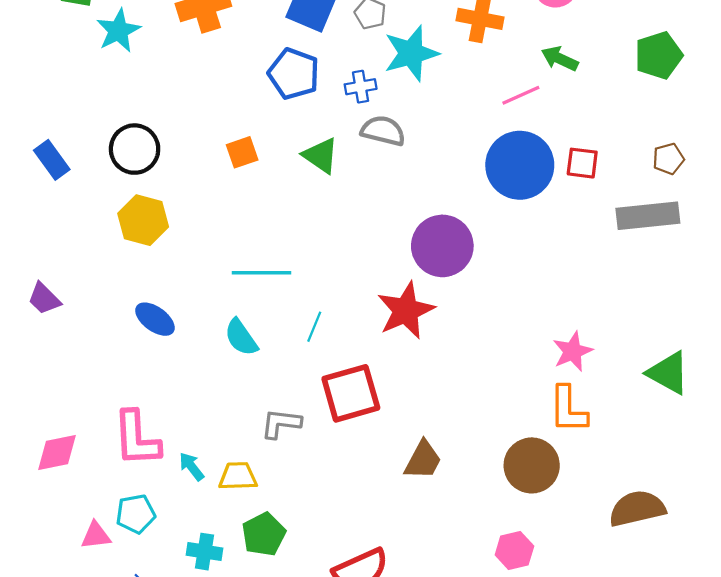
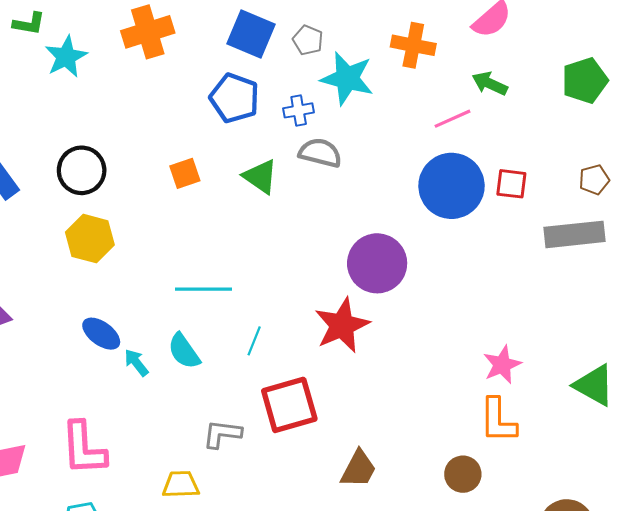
cyan star: (411, 53) -> (347, 78), turned 30
brown circle: (532, 465) -> (463, 474), size x0.7
cyan arrow: (192, 467) -> (136, 363), moved

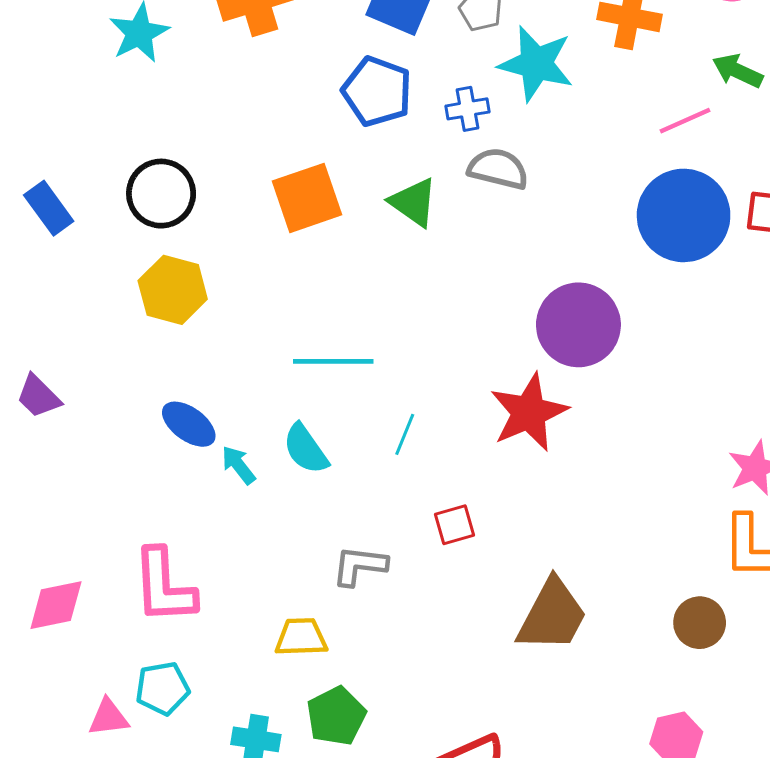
orange square: (185, 173) -> (307, 198), size x1.6
red square: (289, 405) -> (454, 525), size x0.5
brown trapezoid: (359, 469) -> (552, 615), size x1.4

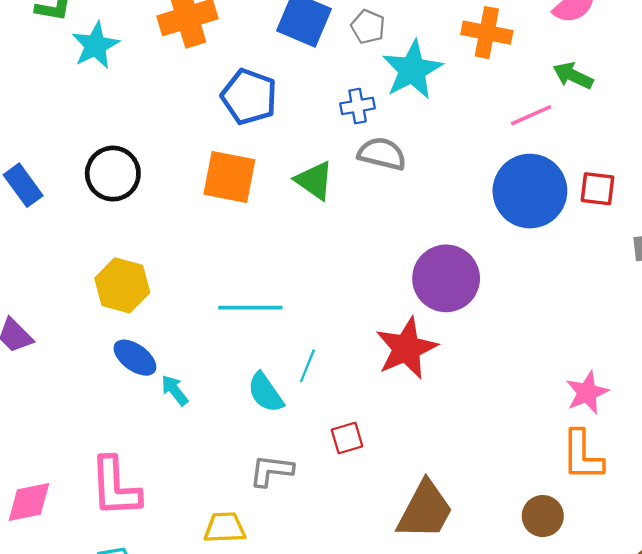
cyan star: (536, 64) -> (412, 70), turned 30
blue pentagon: (377, 91) -> (249, 97), moved
orange square: (307, 198) -> (229, 177), turned 30
yellow hexagon: (173, 290) -> (122, 285), moved
cyan semicircle: (306, 449) -> (265, 393), moved

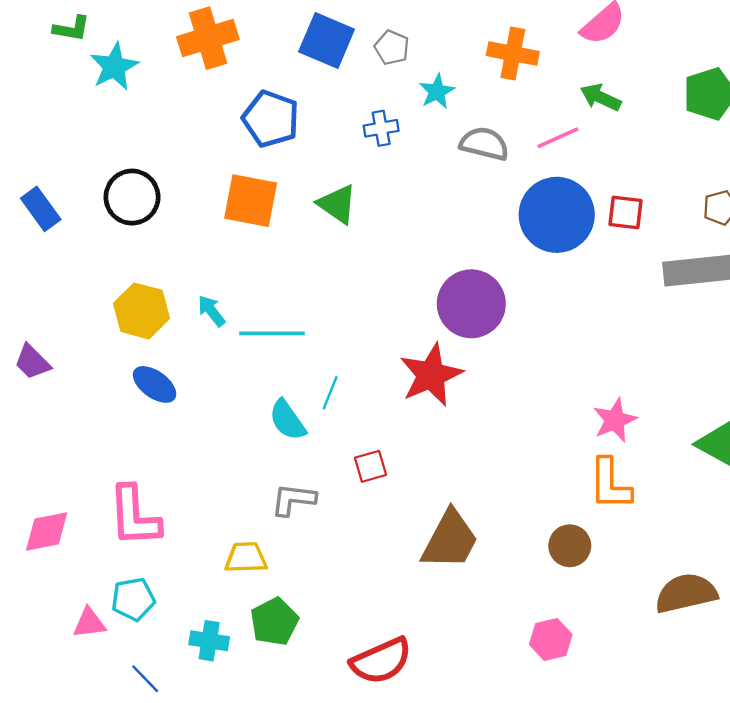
cyan star: (412, 70) -> (437, 91), size x0.6
gray semicircle: (382, 154) -> (484, 144), moved
cyan arrow: (175, 390) -> (212, 311), moved

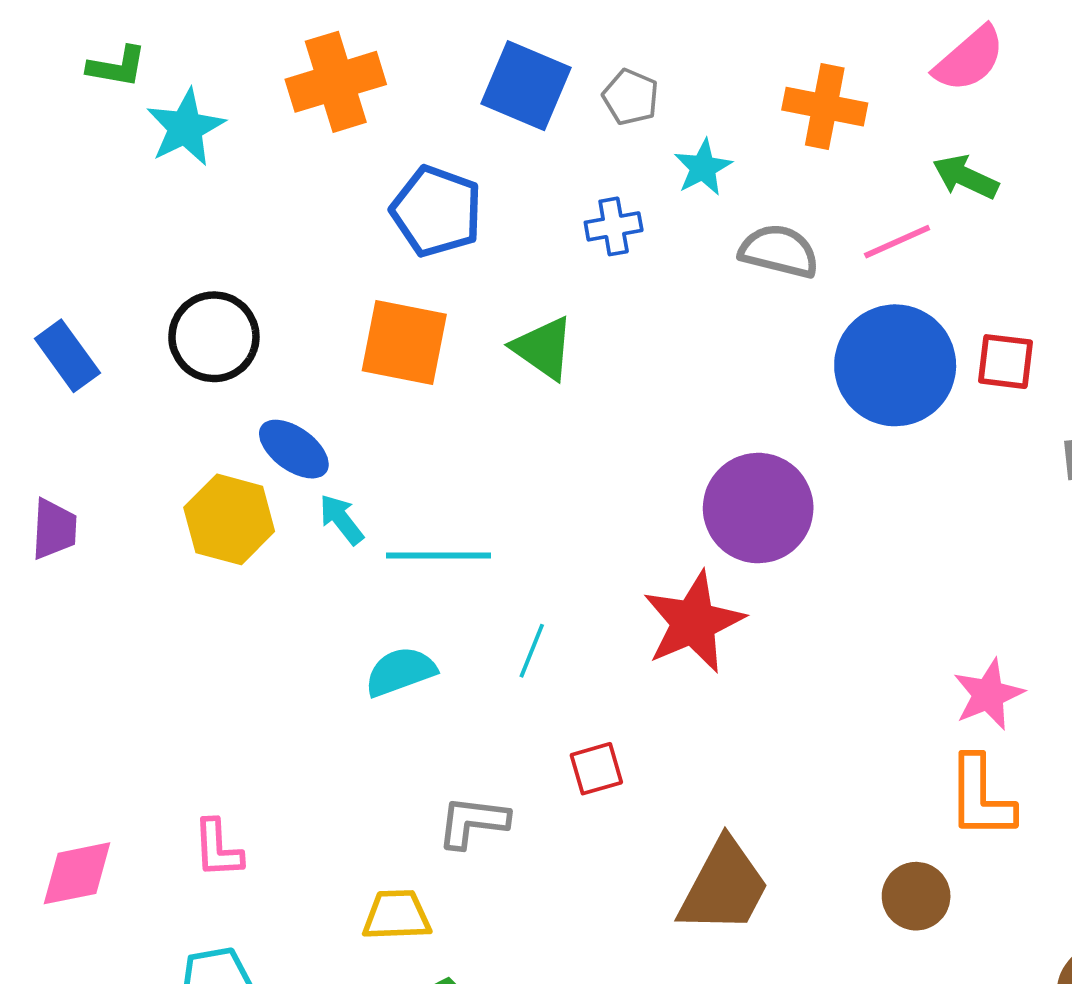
purple trapezoid: (32, 362) -> (54, 529), moved, turned -132
blue ellipse: (155, 384) -> (294, 449), moved
cyan semicircle: (287, 420) -> (400, 672), moved, turned 105
pink L-shape: (134, 516) -> (218, 849), size x0.6

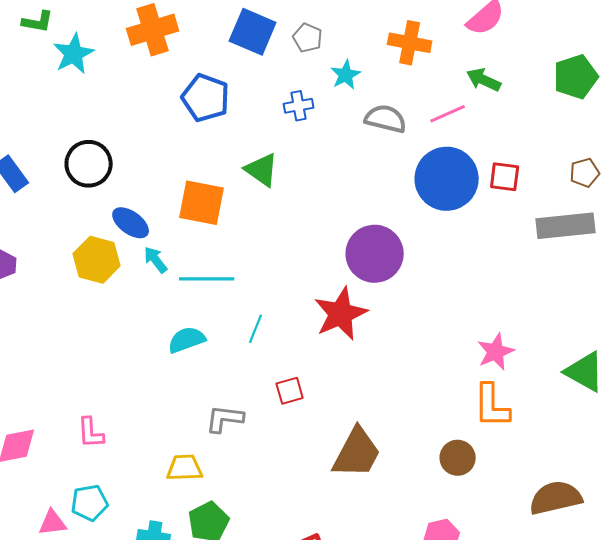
orange square: (404, 342) -> (202, 203), moved

